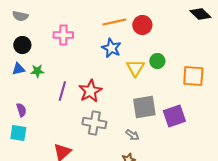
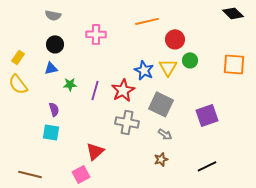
red circle: (142, 25) -> (175, 39), moved
blue star: (111, 48) -> (144, 70), moved
green star: (37, 71) -> (70, 84), moved
orange square: (193, 76) -> (234, 64), moved
gray square: (144, 107) -> (161, 104), moved, turned 35

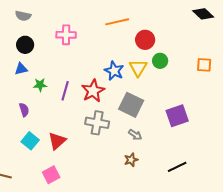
orange square: (234, 64) -> (204, 65), size x0.7
cyan square: (51, 132) -> (30, 141), moved, turned 30
red triangle: (95, 151) -> (57, 141), moved

